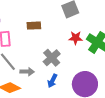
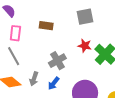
gray arrow: (27, 72) -> (34, 79), moved, turned 96

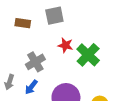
gray square: (85, 17) -> (54, 16), moved

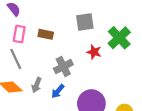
brown rectangle: (23, 23) -> (46, 34), moved
green cross: (88, 55) -> (119, 38), moved

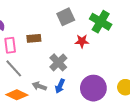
gray arrow: (37, 85) -> (39, 86), turned 104

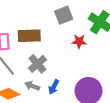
brown rectangle: (34, 38) -> (29, 36), size x1.5
gray cross: (58, 62) -> (37, 64), moved

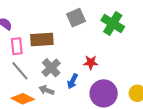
red star: (79, 41) -> (91, 62), moved
blue arrow: (54, 87) -> (73, 81), moved

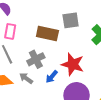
brown rectangle: (42, 40) -> (47, 33), moved
red star: (91, 62) -> (73, 64), size x1.6

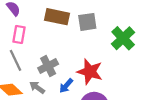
brown rectangle: (47, 33) -> (57, 17), moved

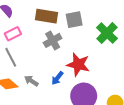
pink rectangle: (19, 35) -> (13, 34), turned 56
gray cross: (48, 66) -> (53, 40), moved

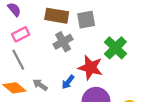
green cross: (107, 33) -> (115, 48), moved

